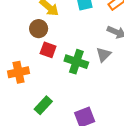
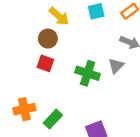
red square: (48, 50) -> (45, 63), moved
orange cross: (19, 72) -> (24, 109), moved

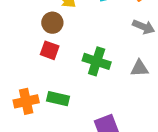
gray triangle: (116, 66) -> (139, 68), moved, turned 42
green rectangle: (53, 119) -> (58, 99), moved, turned 60

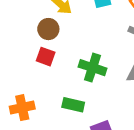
green rectangle: (58, 99) -> (73, 105), moved

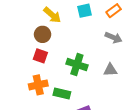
orange cross: (22, 108) -> (38, 85), moved

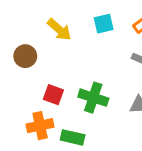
brown circle: (43, 34) -> (25, 56), moved
red square: (40, 56) -> (53, 95), moved

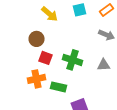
brown circle: (25, 56) -> (36, 39), moved

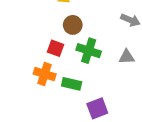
brown circle: (36, 39) -> (73, 25), moved
orange cross: (36, 79) -> (45, 74), turned 30

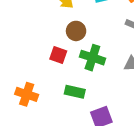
orange cross: (45, 74) -> (27, 94), moved

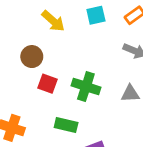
brown circle: (76, 31) -> (32, 57), moved

